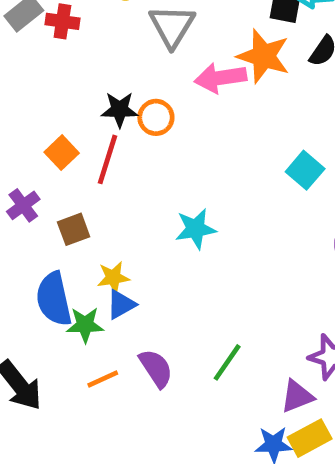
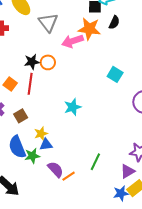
blue triangle: (121, 304) -> (46, 145), turned 32
purple semicircle: (156, 368) -> (56, 169), moved
orange line: (103, 379) -> (69, 176), moved

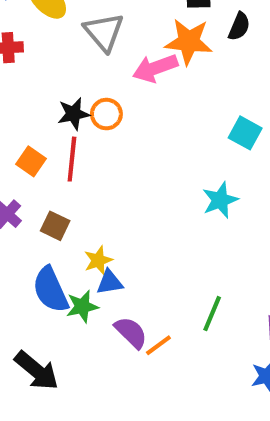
cyan star: (73, 107) -> (220, 200), moved
brown square: (21, 116) -> (55, 226), turned -32

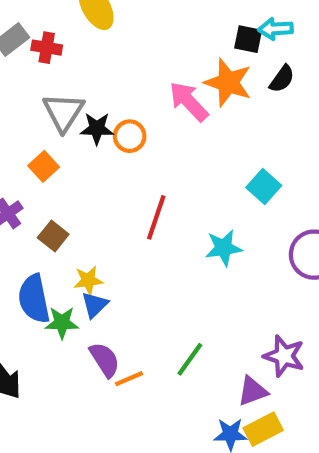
gray triangle: (104, 32) -> (63, 112), moved
pink arrow: (155, 68) -> (189, 101), turned 54
red line: (72, 159) -> (156, 217), moved
blue triangle: (110, 282) -> (95, 305), turned -48

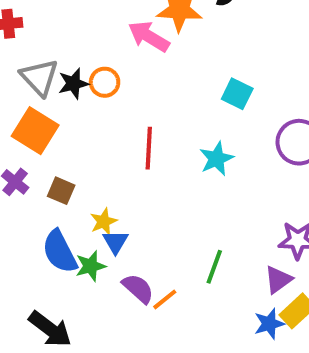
orange square: (44, 166) -> (35, 131), size x1.6

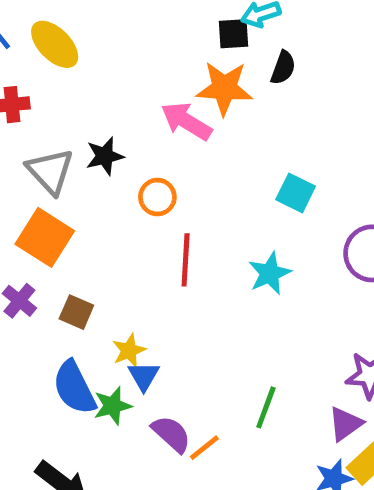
orange circle: (105, 82) -> (157, 197), moved
black star: (73, 84) -> (105, 156), moved

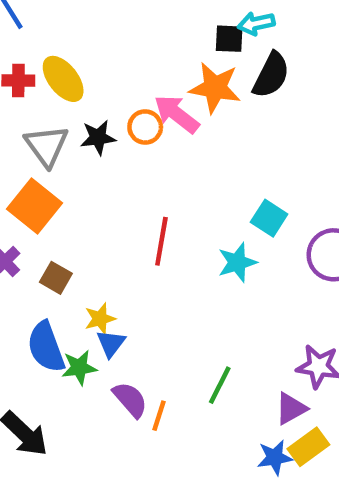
yellow ellipse: (55, 44) -> (63, 79), moved
black semicircle: (283, 68) -> (271, 75), size x1.5
cyan square: (296, 193) -> (269, 218), moved
orange circle: (157, 197) -> (145, 127), moved
orange line: (204, 448) -> (159, 416), turned -40

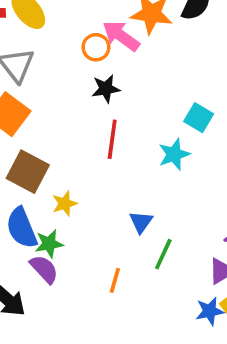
black star: (98, 138) -> (106, 89), moved
brown square: (56, 278) -> (28, 172), size x1.6
blue triangle: (111, 343) -> (141, 222), moved
purple semicircle: (130, 400) -> (44, 269), moved

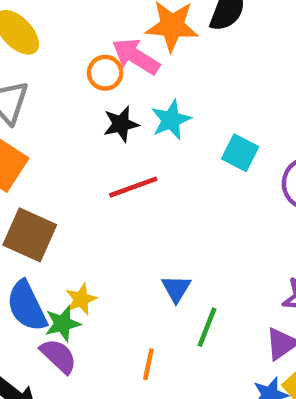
red line: (112, 139) -> (133, 187), turned 66
cyan star: (174, 154) -> (171, 120), moved
yellow star: (65, 204) -> (81, 299), moved

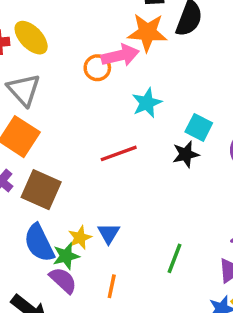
pink arrow: (136, 56) -> (120, 55), turned 135
black star: (121, 124) -> (186, 154), moved
blue triangle: (176, 289) -> (109, 233), moved
orange line: (148, 364) -> (112, 286), moved

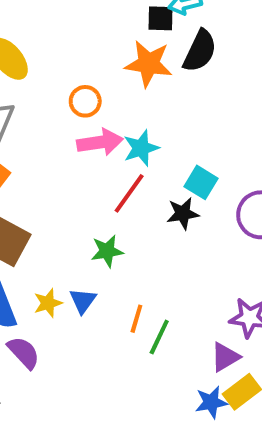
pink arrow: (120, 55) -> (100, 142), moved
red line: (119, 153) -> (129, 193), moved, turned -39
green star: (66, 256) -> (107, 251), moved
orange line: (112, 286) -> (136, 319), moved

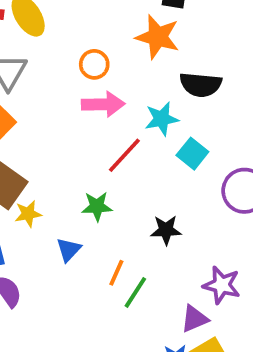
black semicircle: (200, 51) -> (201, 85), moved, turned 63
cyan star: (141, 148) -> (162, 119), moved
black star: (183, 213) -> (166, 230), moved
yellow star: (48, 303) -> (28, 214), moved

